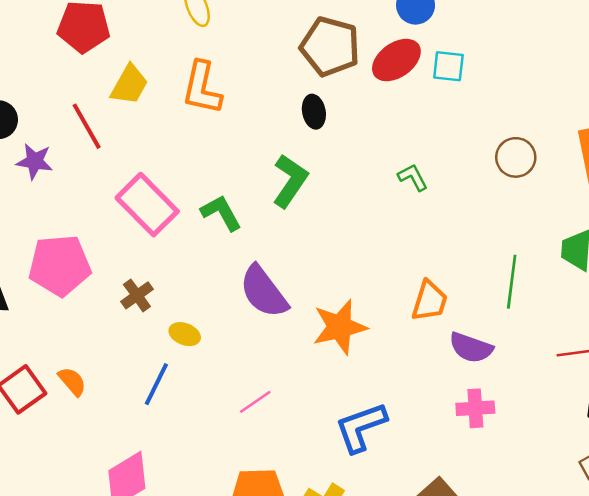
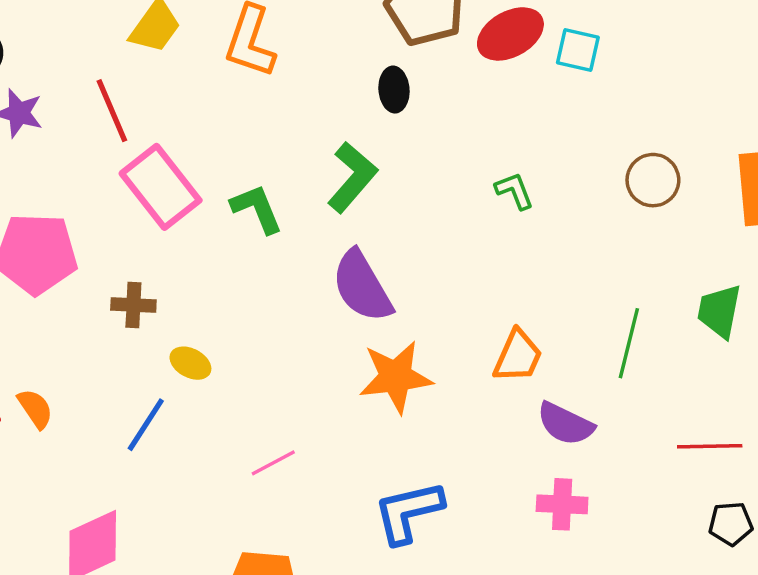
red line: (87, 126) -> (112, 111), moved
purple semicircle: (264, 292) -> (362, 286), moved
brown cross: (137, 295) -> (133, 305), turned 32

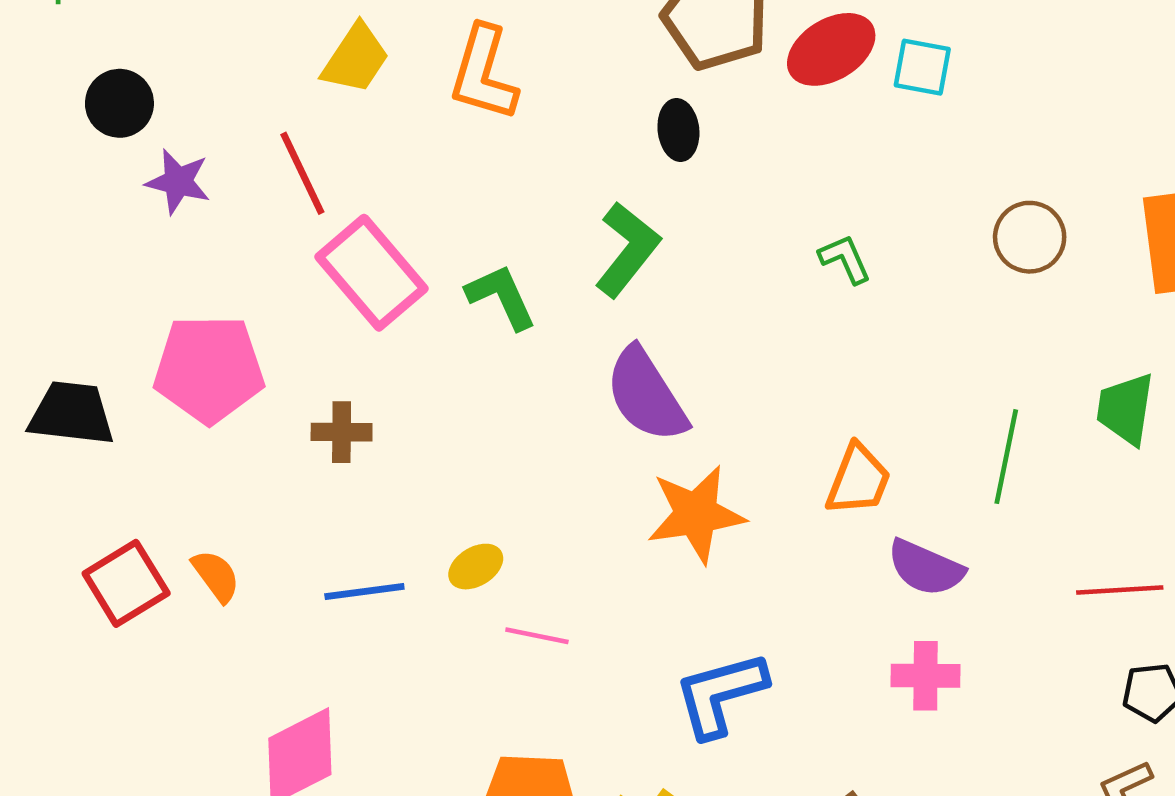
yellow ellipse: (190, 363) -> (476, 567), moved, turned -57
blue line: (146, 425) -> (364, 591), turned 52
pink line: (273, 463) -> (537, 636), turned 42

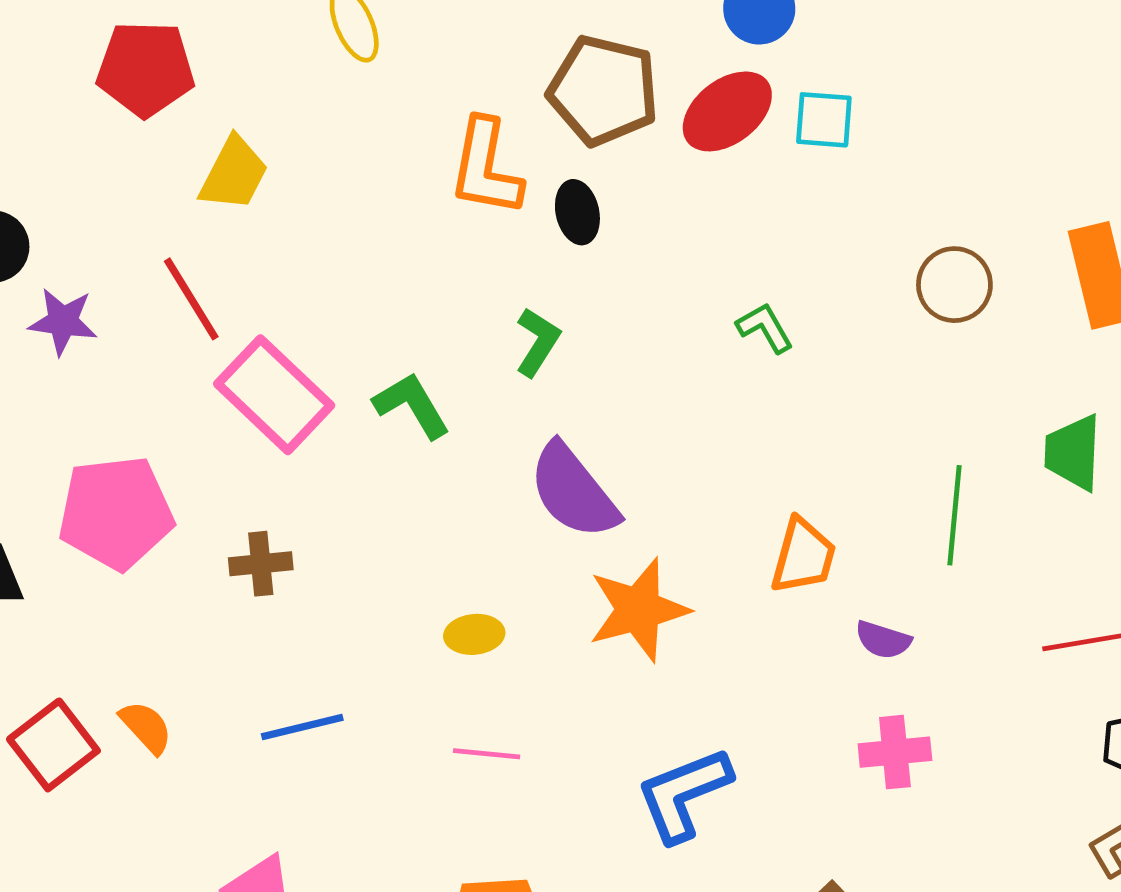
orange L-shape: (483, 73) -> (486, 167), moved
green L-shape: (627, 249) -> (538, 342), size x0.7
yellow ellipse: (476, 567) -> (474, 634), moved, turned 32
purple semicircle: (926, 568) -> (883, 640), size x0.7

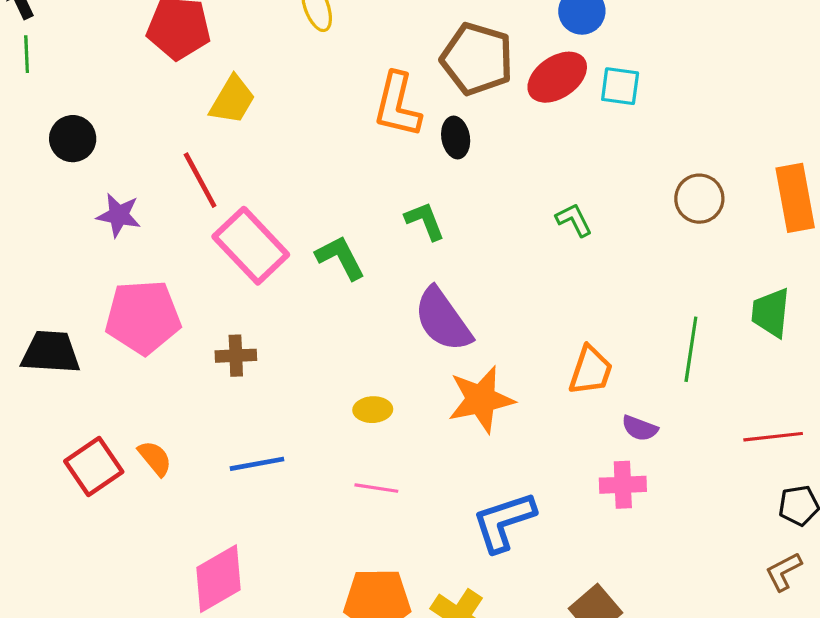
purple star: (63, 321) -> (119, 215), moved
green L-shape: (538, 342) -> (425, 221), turned -57
pink cross: (895, 752) -> (623, 485), moved

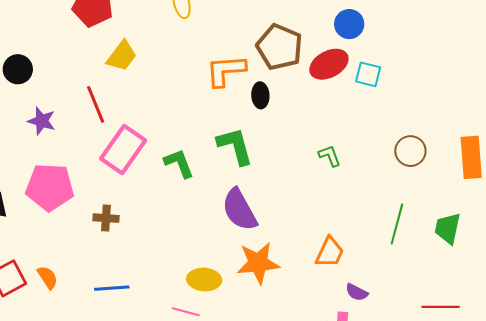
orange L-shape: (397, 105) -> (226, 71), turned 66
green L-shape: (425, 221) -> (235, 146), size x1.5
pink rectangle: (251, 246) -> (123, 149), turned 72
green line: (691, 349) -> (397, 224), moved
yellow ellipse: (373, 410) -> (204, 280), moved, size x1.4

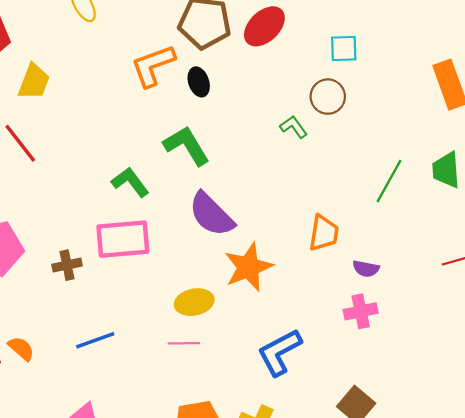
cyan square: (368, 74) -> (344, 49), moved
pink rectangle: (123, 149) -> (123, 239), moved, turned 66
brown circle: (410, 151) -> (328, 97), moved
green line: (397, 224) -> (389, 181), turned 30

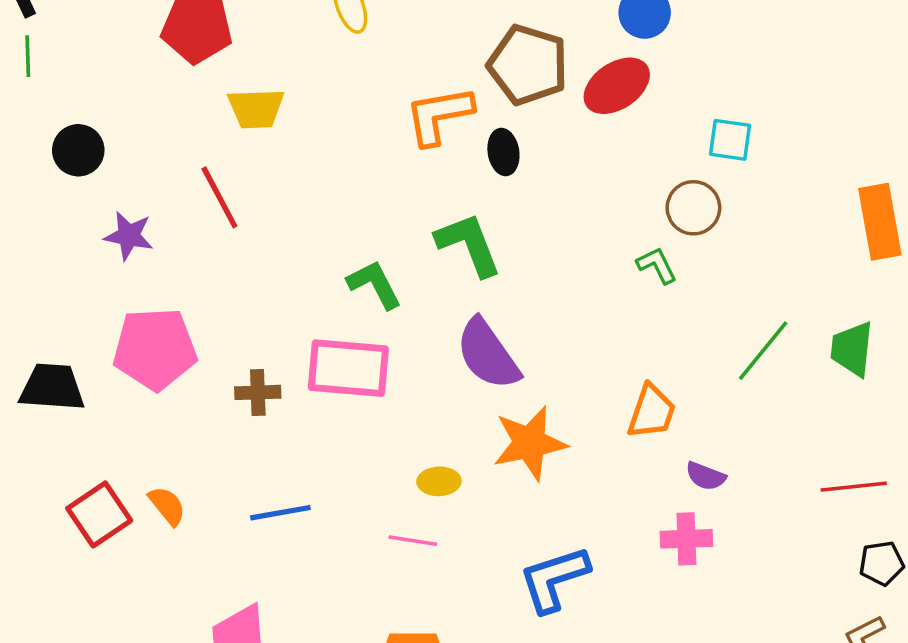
yellow trapezoid: (34, 82) -> (256, 108), turned 57
green L-shape: (294, 127) -> (657, 265), moved
yellow ellipse: (194, 302) -> (439, 481), size x0.7

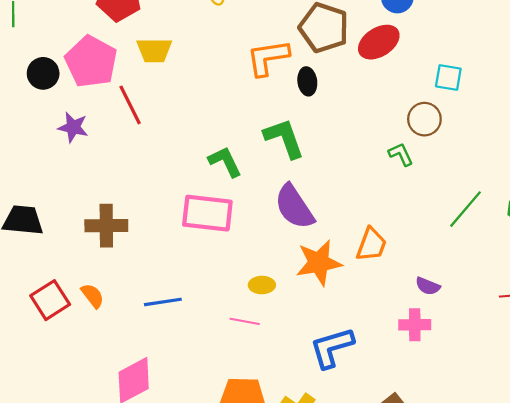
pink pentagon: (155, 349) -> (91, 62), moved, turned 30
brown cross: (258, 392) -> (106, 226), moved, size x1.5
orange trapezoid: (652, 412) -> (371, 245), moved

